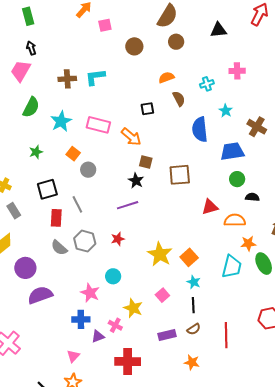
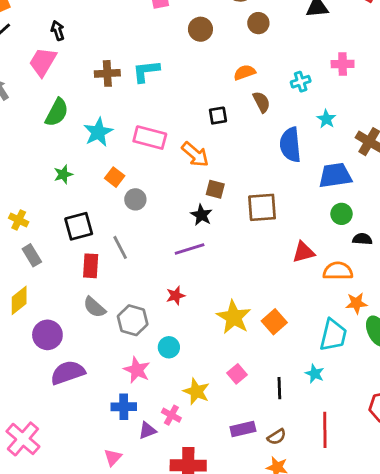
gray hexagon: (85, 241) -> (133, 320), moved
cyan star: (194, 282) -> (315, 374), moved
brown semicircle: (194, 329) -> (277, 437), moved

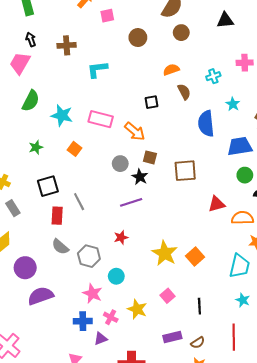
brown cross: (107, 73) -> (67, 45), moved
cyan star: (98, 132) -> (62, 115), turned -30
gray circle: (135, 199) -> (120, 164), moved
cyan star: (315, 374) -> (243, 300), moved
pink cross: (171, 415) -> (111, 317), moved

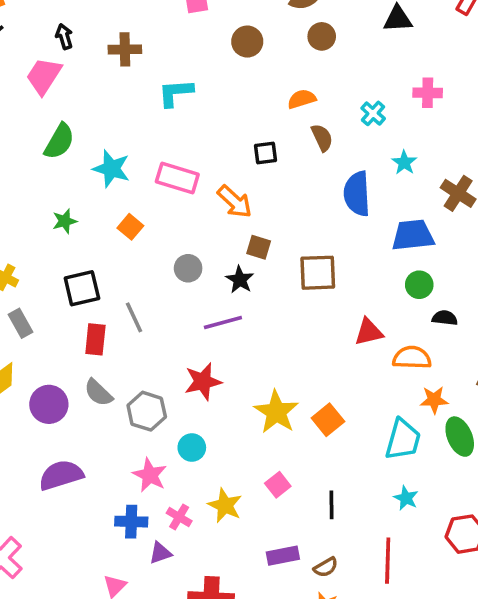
cyan cross: (213, 76) -> (373, 113), turned -32
gray circle: (120, 164) -> (188, 268), moved
red star: (121, 237) -> (203, 382), size x1.5
purple circle: (25, 268) -> (49, 404), moved

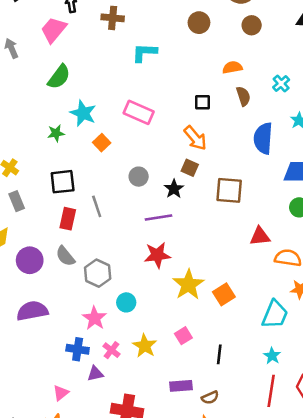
cyan star: (111, 169) -> (83, 113), moved
orange arrow: (235, 202) -> (195, 138), moved
red star: (203, 382) -> (157, 255), moved
red line: (388, 561) -> (271, 391), moved

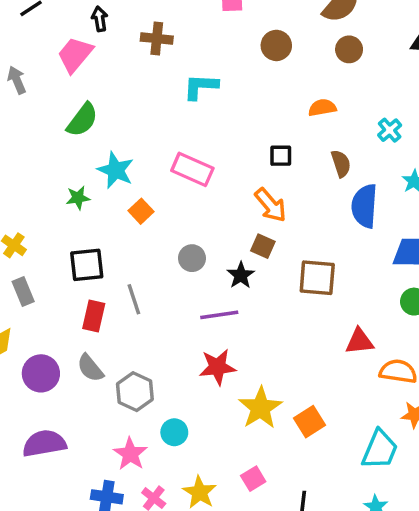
brown semicircle: (243, 96) -> (341, 164), moved

